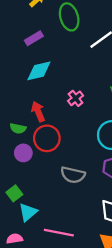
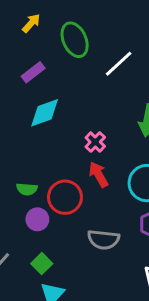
red arrow: (38, 111) -> (98, 174), moved
green square: (14, 193) -> (42, 264), moved

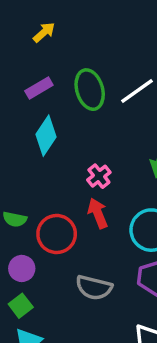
green ellipse: (75, 40) -> (90, 90), moved
cyan diamond: (45, 113) -> (46, 136), turned -44
purple circle: (37, 219) -> (22, 268), moved

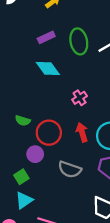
cyan diamond: (46, 136) -> (48, 69), turned -75
red arrow: (98, 213) -> (82, 132), moved
purple circle: (22, 268) -> (35, 154), moved

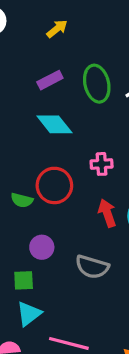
pink cross: (80, 98) -> (102, 164), turned 32
red circle: (49, 133) -> (54, 185), moved
green square: (21, 177) -> (24, 280), turned 32

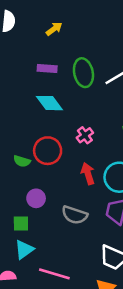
purple rectangle: (50, 80) -> (47, 69), turned 30
pink cross: (102, 164) -> (85, 135), turned -35

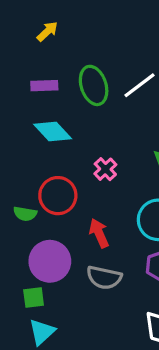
red arrow: (88, 174) -> (99, 233), moved
purple circle: (36, 198) -> (50, 261), size x1.6

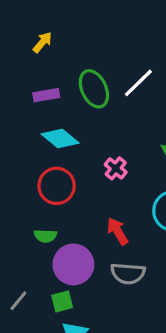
red circle: (58, 196) -> (57, 186), moved
green semicircle: (25, 214) -> (45, 236), moved

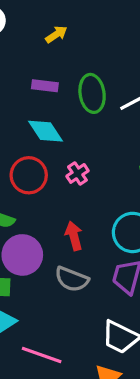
pink cross: (116, 168) -> (77, 173), moved

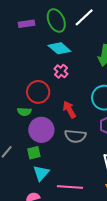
cyan diamond: (46, 131) -> (59, 48), moved
red circle: (29, 175) -> (38, 92), moved

